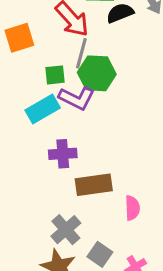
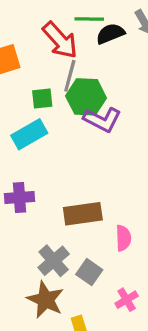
purple L-shape: (77, 98) -> (102, 120), moved
purple cross: (63, 154) -> (20, 197), moved
gray square: (100, 254) -> (89, 272), moved

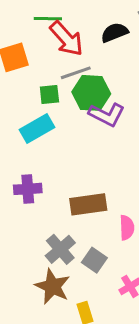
green line: (89, 19) -> (48, 19), moved
gray line: (70, 76) -> (76, 73), turned 56

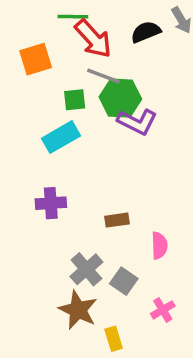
gray line: (76, 73) -> (103, 76), turned 40
brown rectangle: (88, 204) -> (117, 220), size x0.6

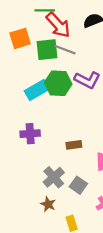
green hexagon: (120, 98) -> (58, 83), moved
green square: (75, 100) -> (47, 50), moved, size x1.5
brown star: (78, 310) -> (48, 204), size x0.6

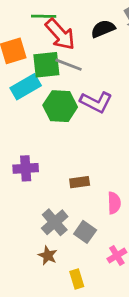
cyan rectangle: (37, 90) -> (26, 87), moved

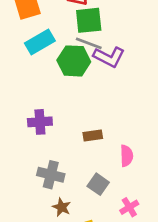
green square: (46, 65) -> (89, 20), moved
gray line: (68, 65) -> (89, 43), moved
gray cross: (55, 222) -> (51, 175), moved, turned -35

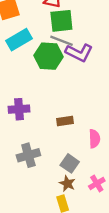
gray cross: (51, 175) -> (28, 155), turned -30
brown star: (62, 207) -> (67, 183), moved

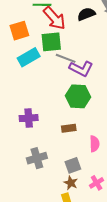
green square: (61, 21) -> (51, 42), moved
green hexagon: (48, 56) -> (78, 96), moved
gray square: (70, 163) -> (73, 165), turned 35

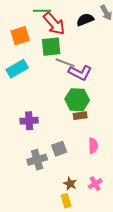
cyan rectangle: (29, 57) -> (17, 69), moved
brown rectangle: (69, 128) -> (80, 116), moved
gray square: (73, 165) -> (59, 149), moved

